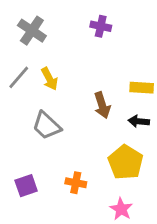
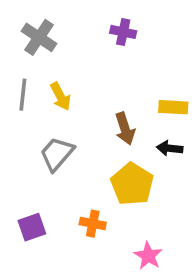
gray line: (19, 77) -> (23, 95), turned -35
gray trapezoid: (47, 126) -> (57, 154), turned 88
yellow pentagon: (126, 162) -> (132, 184), moved

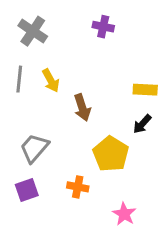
brown arrow: (125, 129) -> (82, 108), moved
black arrow: (170, 148) -> (142, 124), turned -54
gray trapezoid: (57, 154) -> (34, 148), moved

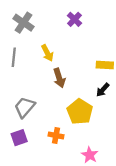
purple cross: (103, 27) -> (74, 19), turned 32
yellow arrow: (51, 81) -> (47, 53), moved

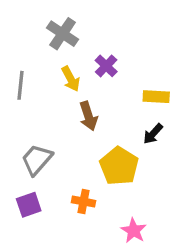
purple cross: (74, 19) -> (106, 66), moved
gray cross: (23, 23) -> (63, 34), moved

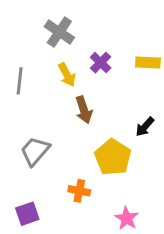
yellow rectangle: (156, 97) -> (148, 63), moved
purple square: (29, 205) -> (27, 214), moved

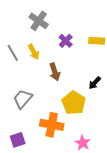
yellow arrow: (67, 75) -> (34, 52), moved
gray line: (20, 81) -> (13, 53), turned -36
orange cross: (79, 191) -> (52, 125), size x1.6

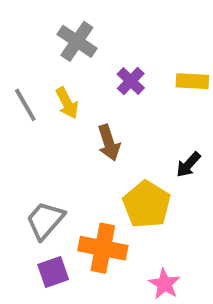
gray trapezoid: (23, 99) -> (45, 220), moved
purple square: (18, 140) -> (53, 272), moved

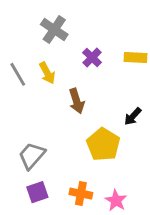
orange cross: (103, 248) -> (81, 194), moved, size x0.7

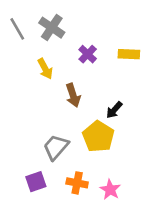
gray line: (18, 74) -> (17, 29), moved
black arrow: (133, 116) -> (114, 110), moved
gray trapezoid: (32, 156) -> (56, 147), moved

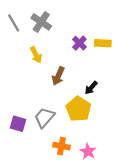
purple cross: (88, 54) -> (79, 43), moved
brown arrow: (73, 95) -> (58, 76), turned 42
purple square: (36, 182) -> (18, 124), moved, turned 35

